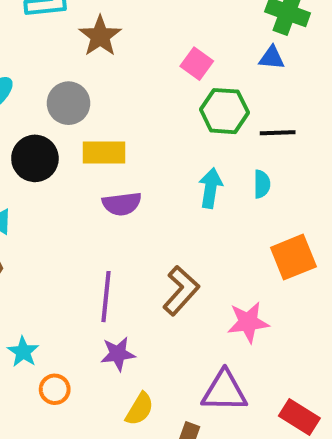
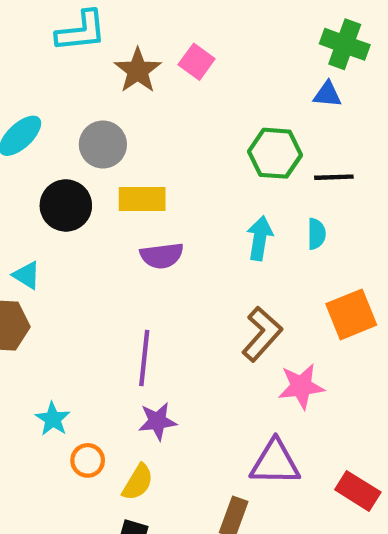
pink square: (197, 64) -> (197, 62), moved
brown L-shape: (181, 291) -> (262, 334), moved
yellow semicircle: (140, 409) -> (138, 482), moved

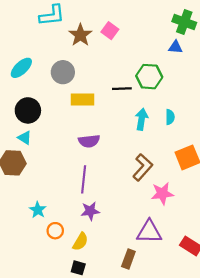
black line: (334, 177) -> (122, 89), moved
black circle: (66, 205) -> (28, 110), moved
purple semicircle: (162, 256) -> (89, 141), moved

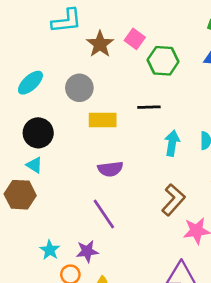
green hexagon: (149, 77) -> (163, 61), moved
purple line: (84, 179) -> (104, 214), turned -40
purple star: (90, 211) -> (87, 251), moved

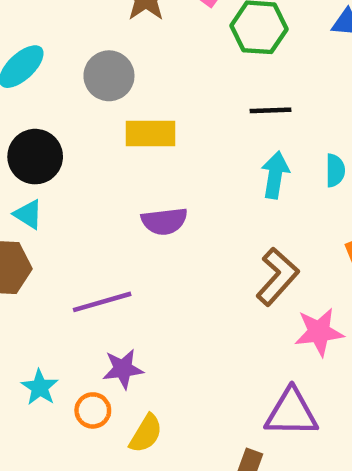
black line: (149, 107) -> (271, 110), moved
purple line: (104, 214) -> (102, 302), moved, turned -72
cyan star: (50, 250) -> (40, 387), moved

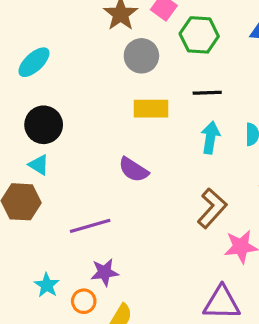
gray circle: (109, 76) -> (141, 56), moved
yellow rectangle: (151, 133) -> (151, 109), moved
purple semicircle: (164, 221) -> (133, 170), turned 40

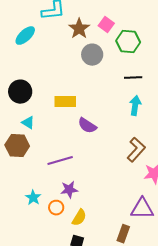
cyan ellipse: (34, 62) -> (25, 36), moved
yellow rectangle: (151, 109) -> (65, 102), moved
black circle: (44, 125) -> (20, 92), moved

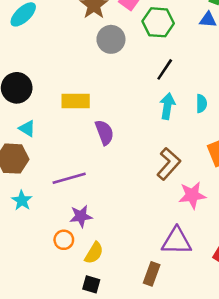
black line: (133, 78) -> (165, 69), turned -54
purple semicircle: (87, 126) -> (104, 132), turned -144
cyan star: (33, 198) -> (22, 200), moved

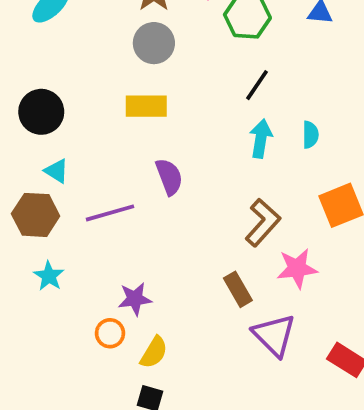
gray circle: (111, 39) -> (154, 43), moved
yellow rectangle: (76, 101) -> (146, 106), moved
purple line: (69, 178) -> (110, 213), moved
purple triangle: (176, 241) -> (274, 335), turned 44
brown rectangle: (152, 274) -> (238, 289), moved, turned -50

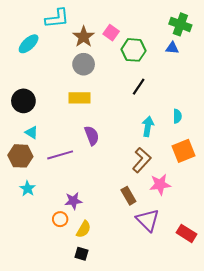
cyan semicircle: (310, 135) -> (177, 116), moved
cyan arrow: (261, 139) -> (148, 126), moved

